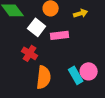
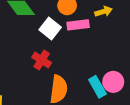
pink rectangle: (60, 35) -> (78, 25), moved

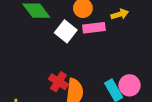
red cross: (42, 60) -> (58, 82), moved

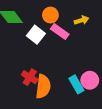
pink rectangle: (94, 28) -> (60, 32), turned 42

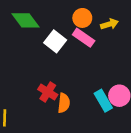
orange circle: (50, 15) -> (82, 18), moved
orange semicircle: (43, 86) -> (64, 103), size x0.7

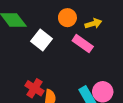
pink rectangle: (84, 38) -> (83, 44), moved

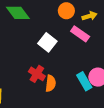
white square: (42, 40) -> (47, 42), moved

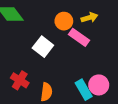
orange circle: (66, 11) -> (64, 21), moved
red cross: (37, 74) -> (20, 80), moved

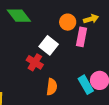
pink rectangle: (79, 37) -> (81, 37), turned 66
red cross: (20, 80) -> (35, 62), moved

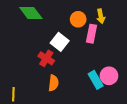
yellow arrow: (91, 19) -> (101, 16), turned 96
orange semicircle: (52, 87) -> (53, 83), moved

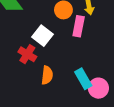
pink circle: (109, 76) -> (98, 88), moved
orange semicircle: (53, 83) -> (47, 75), moved

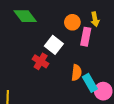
orange semicircle: (47, 75) -> (76, 73), moved

